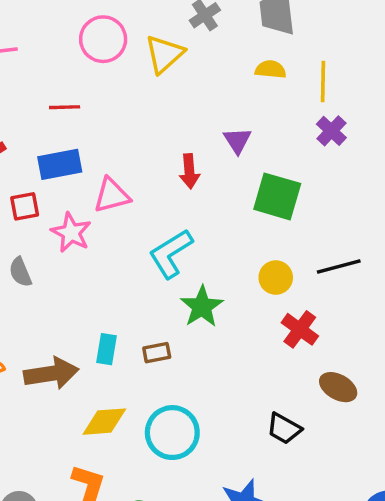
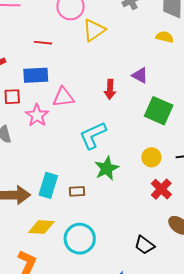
yellow triangle: (164, 54) -> (94, 30), moved
purple triangle: (237, 141) -> (140, 75), turned -36
cyan rectangle: (106, 349) -> (48, 185), size x1.4

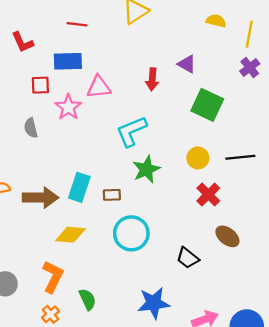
cyan circle: (80, 239) -> (131, 233), moved

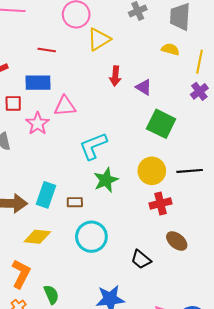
red arrow: (152, 79) -> (115, 76), moved
yellow circle: (198, 158) -> (152, 171), size x1.4
red cross: (208, 194) -> (160, 203), turned 30

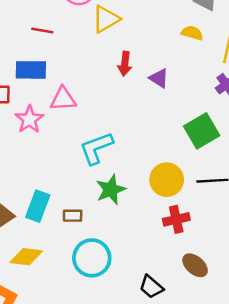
green square: (161, 124) -> (202, 131), moved, turned 32

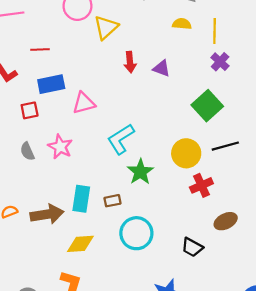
red line: (42, 31) -> (40, 50), moved
pink star: (29, 119) -> (60, 147), moved
brown ellipse: (195, 265) -> (226, 221), turned -55

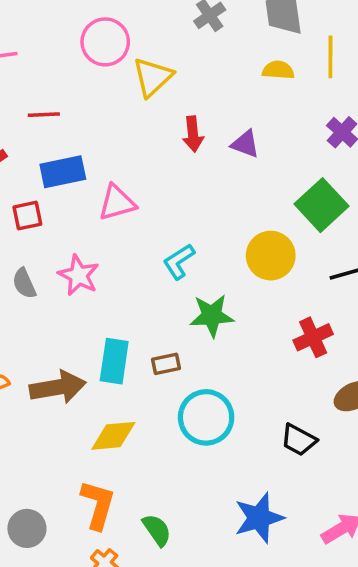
yellow line: (215, 31) -> (330, 57), moved
cyan L-shape: (121, 139) -> (179, 261), size x0.7
yellow circle: (186, 153) -> (271, 256), moved
green star: (140, 172) -> (212, 316), turned 30

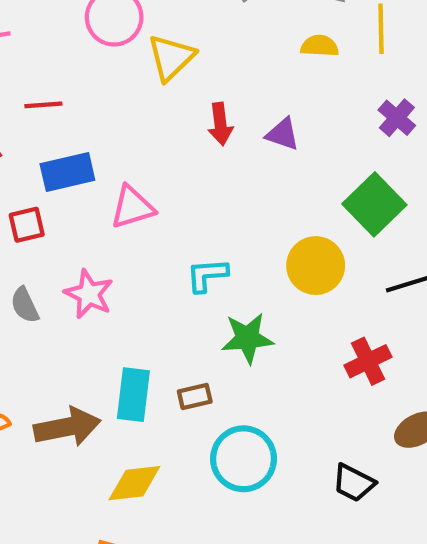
cyan L-shape: (179, 261) -> (207, 275), turned 30

